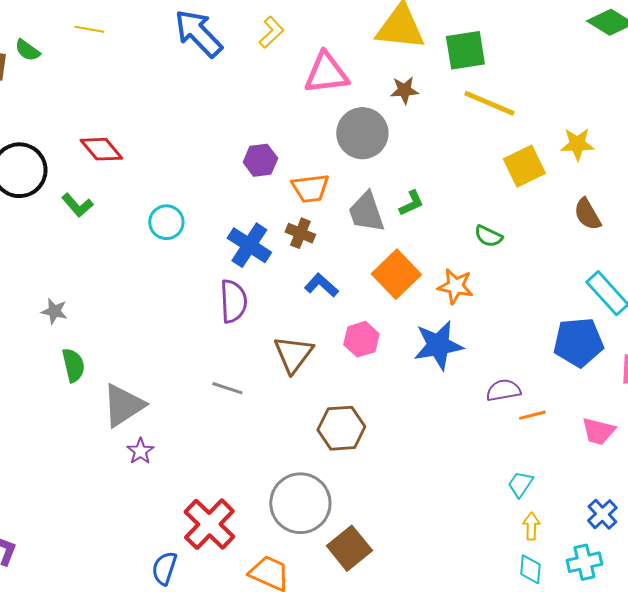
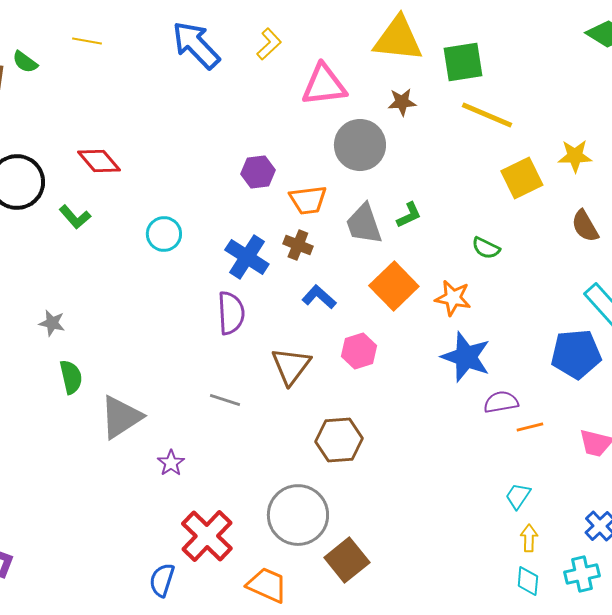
blue star: (438, 345) -> (466, 357), moved, turned 30
purple star: (140, 451) -> (171, 463), moved

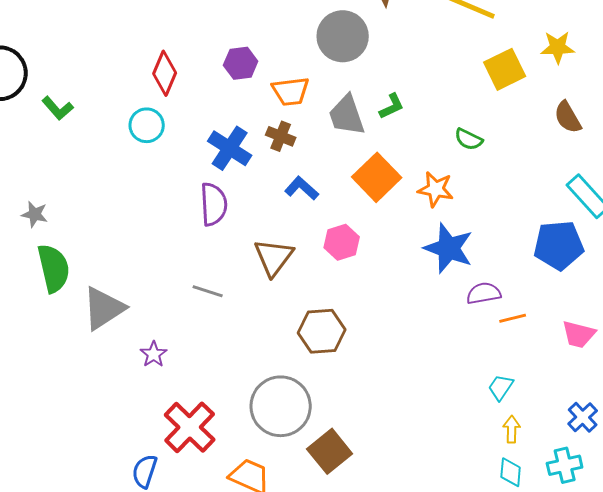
red diamond: (99, 161) -> (165, 73), moved, turned 63
green semicircle: (71, 377) -> (54, 268), size x1.4

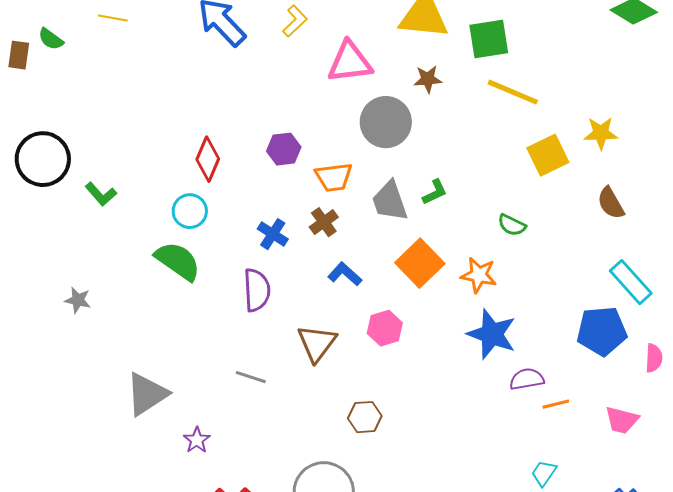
brown cross: (281, 136) -> (324, 222), turned 32
blue cross: (230, 148) -> (273, 234), size x0.7
green semicircle: (54, 268) -> (178, 261), moved, turned -42
brown hexagon: (322, 331) -> (365, 417), size x0.7

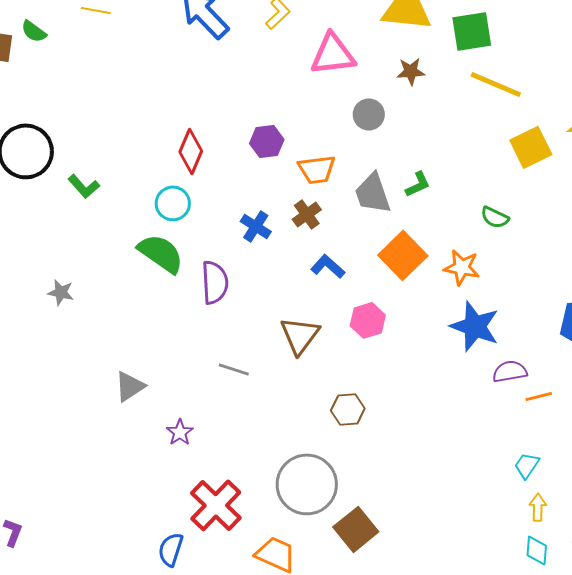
gray circle: (386, 122) -> (369, 114), size x0.6
purple semicircle: (257, 290) -> (215, 282), moved
gray triangle: (147, 394) -> (130, 386), size x0.7

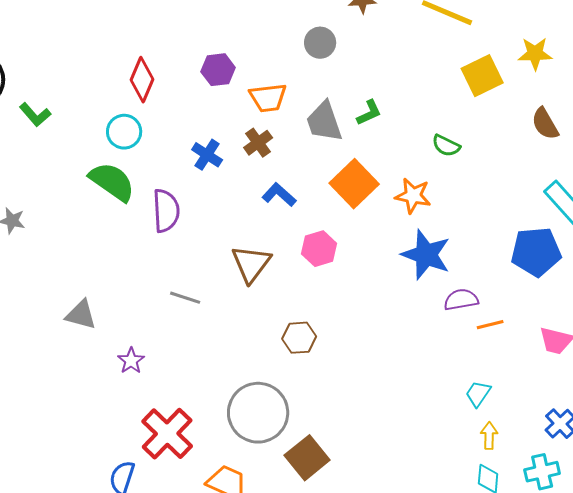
gray triangle: (130, 386) -> (81, 315), turned 48

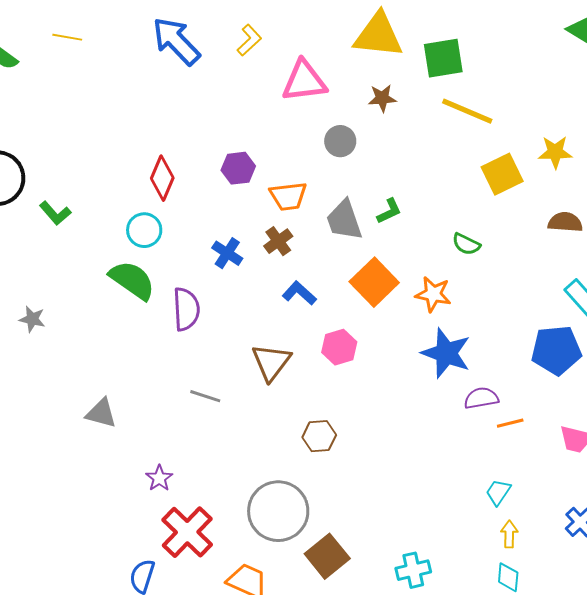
brown semicircle: (545, 124) -> (565, 222), turned 124
purple star: (131, 361) -> (159, 478), moved
cyan cross: (542, 472) -> (413, 570), moved

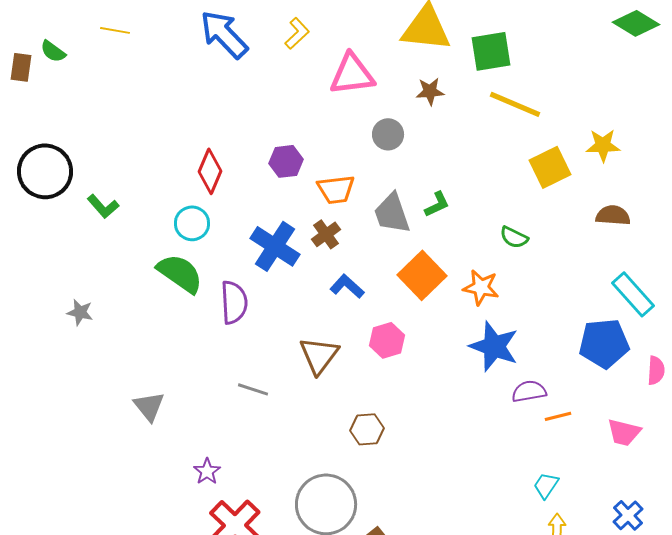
blue cross: (227, 253) -> (275, 246), size x1.6
gray triangle: (101, 413) -> (149, 406), turned 36

